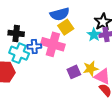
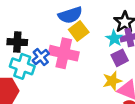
blue cross: (34, 46) -> (41, 57), turned -32
purple square: (74, 72) -> (120, 58), moved

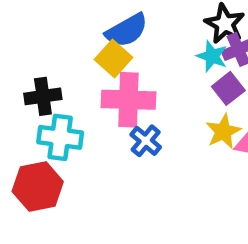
yellow square: (79, 31) -> (114, 59), moved
blue cross: (41, 57) -> (146, 141), moved

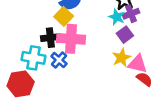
black cross: (43, 96) -> (50, 38), moved
blue cross: (146, 141) -> (59, 60), moved

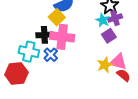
yellow star: (121, 58) -> (105, 65), moved

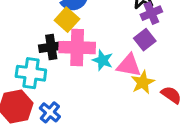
cyan star: (103, 20) -> (103, 60), moved
blue cross: (51, 55) -> (50, 112), moved
pink triangle: (118, 62) -> (129, 65), moved

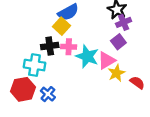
pink cross: (77, 48) -> (69, 47), size x0.6
cyan star: (103, 60) -> (87, 56), size x1.5
pink triangle: (129, 65) -> (107, 60), turned -42

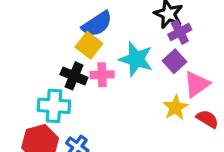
black cross: (50, 46) -> (74, 76), turned 35
cyan star: (87, 56) -> (136, 59), moved
pink triangle: (107, 60) -> (197, 84), moved

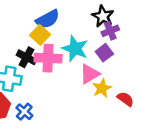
pink cross: (102, 75) -> (48, 58), size x1.5
pink triangle: (197, 84) -> (90, 74), moved

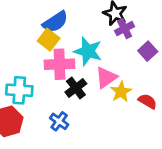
purple square: (104, 53) -> (148, 51), moved
black cross: (27, 57) -> (76, 88), moved, turned 30
blue cross: (24, 112) -> (59, 121), moved

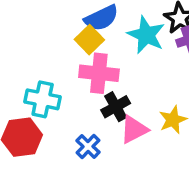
cyan star: (88, 51) -> (146, 35), moved
pink triangle: (106, 77) -> (134, 129), moved

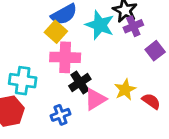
blue cross: (88, 146) -> (60, 115), turned 30

